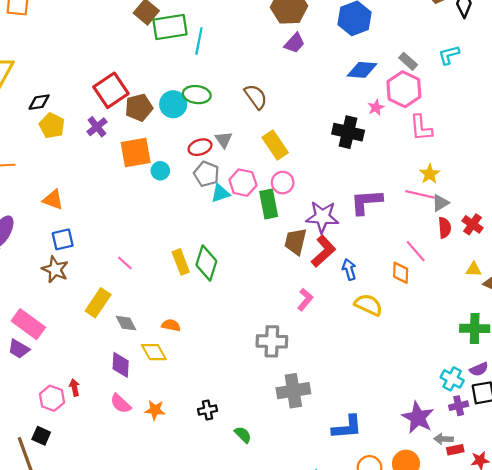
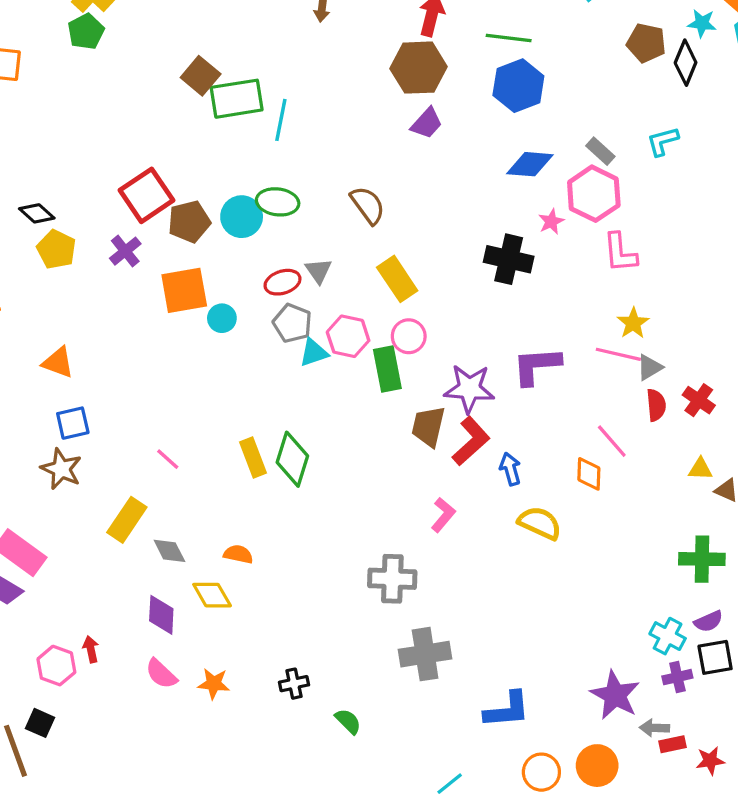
black diamond: (39, 102) -> (37, 213), turned 50

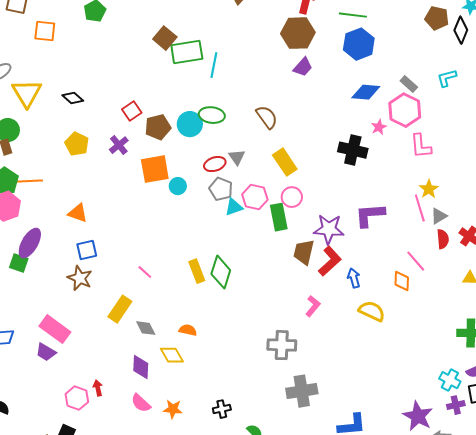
red square: (147, 195) -> (132, 111), size x0.6
black diamond: (37, 213) -> (73, 98), moved
pink line: (618, 354) -> (420, 208), turned 60

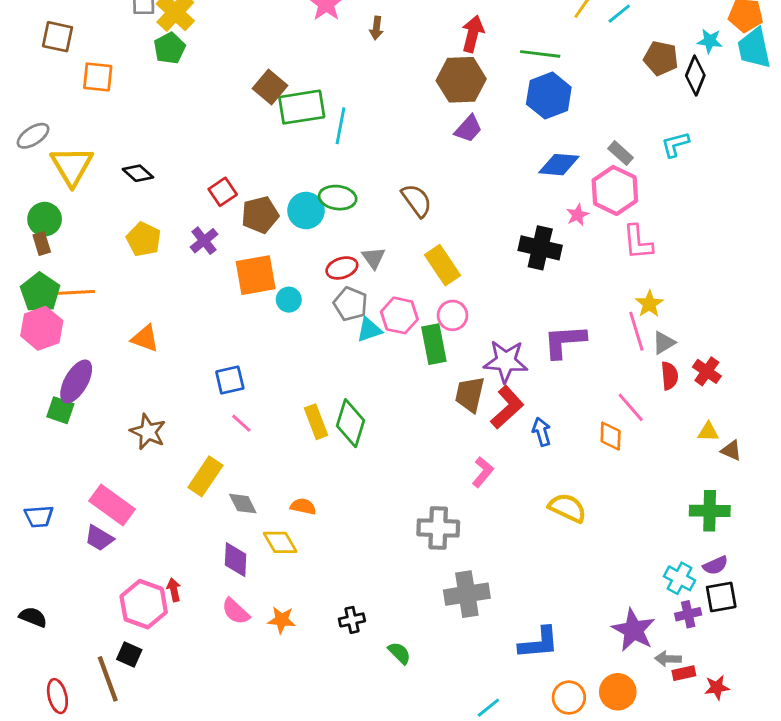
blue square: (87, 250) -> (230, 380), moved
yellow semicircle: (372, 311) -> (567, 508), moved
pink hexagon: (77, 398) -> (144, 604), size x1.4

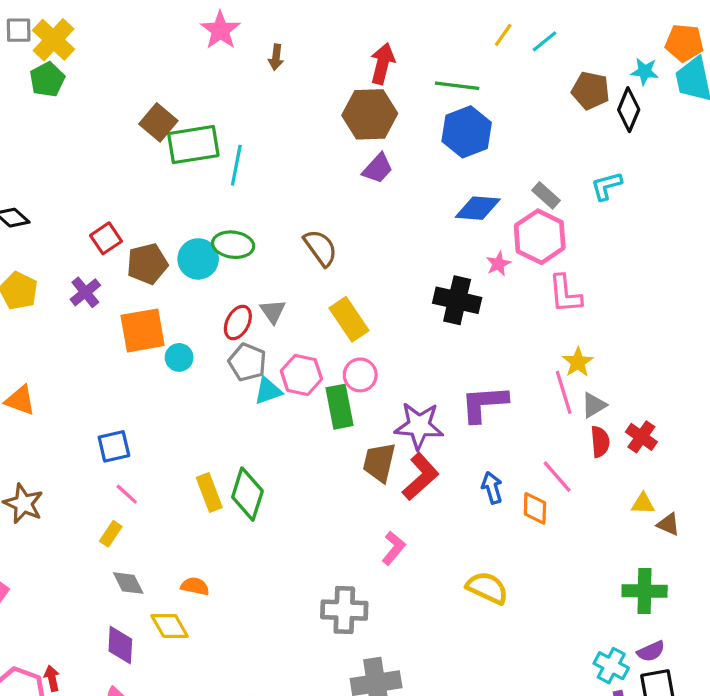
red ellipse: (342, 268) -> (238, 323), turned -44
blue arrow: (542, 432) -> (492, 488), moved
yellow rectangle: (205, 476) -> (111, 534), moved, size x0.6

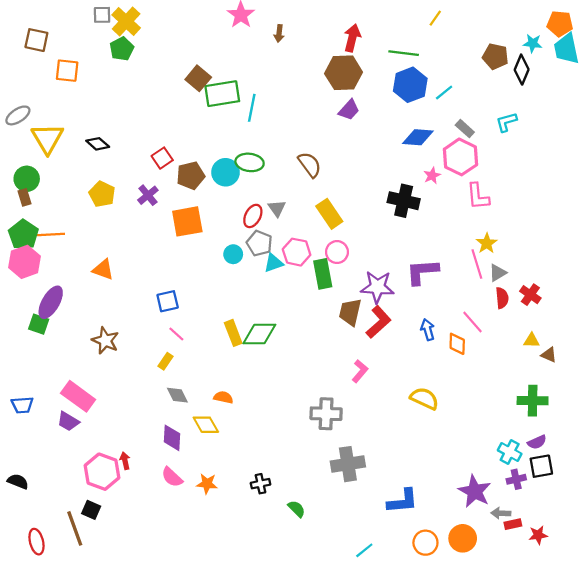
cyan line: (544, 41) -> (444, 92), moved
cyan circle: (179, 357) -> (233, 254), moved
green diamond: (247, 494) -> (259, 334), turned 72

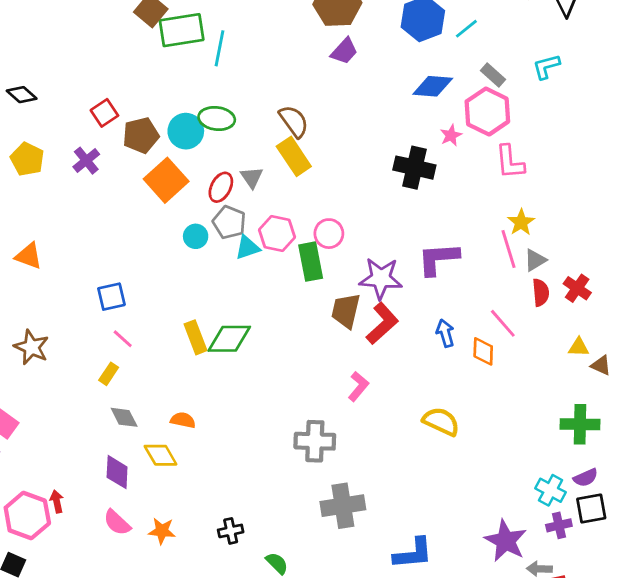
yellow rectangle: (329, 214) -> (294, 156), moved
orange square: (187, 221) -> (166, 180), moved, turned -32

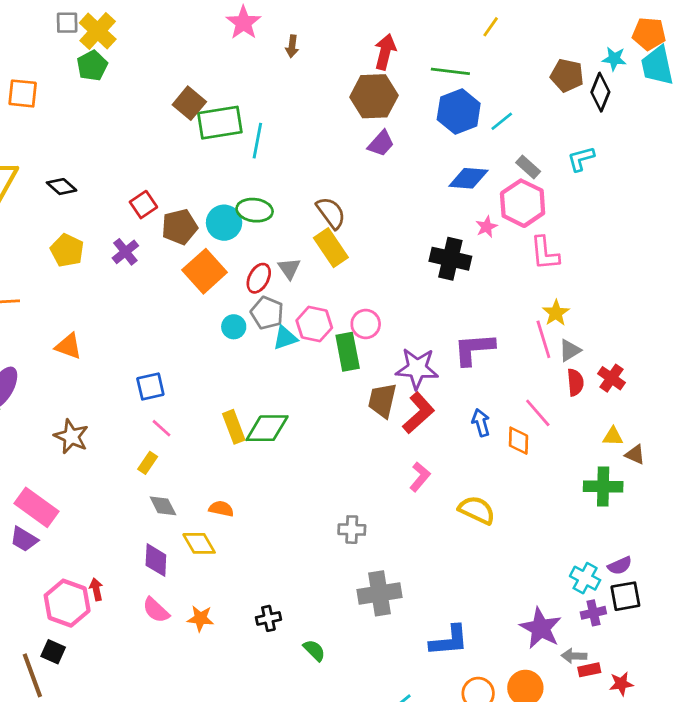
pink L-shape: (358, 386) -> (420, 477), moved
green cross: (580, 424) -> (603, 486), moved
gray cross: (315, 441) -> (352, 530), size x0.7

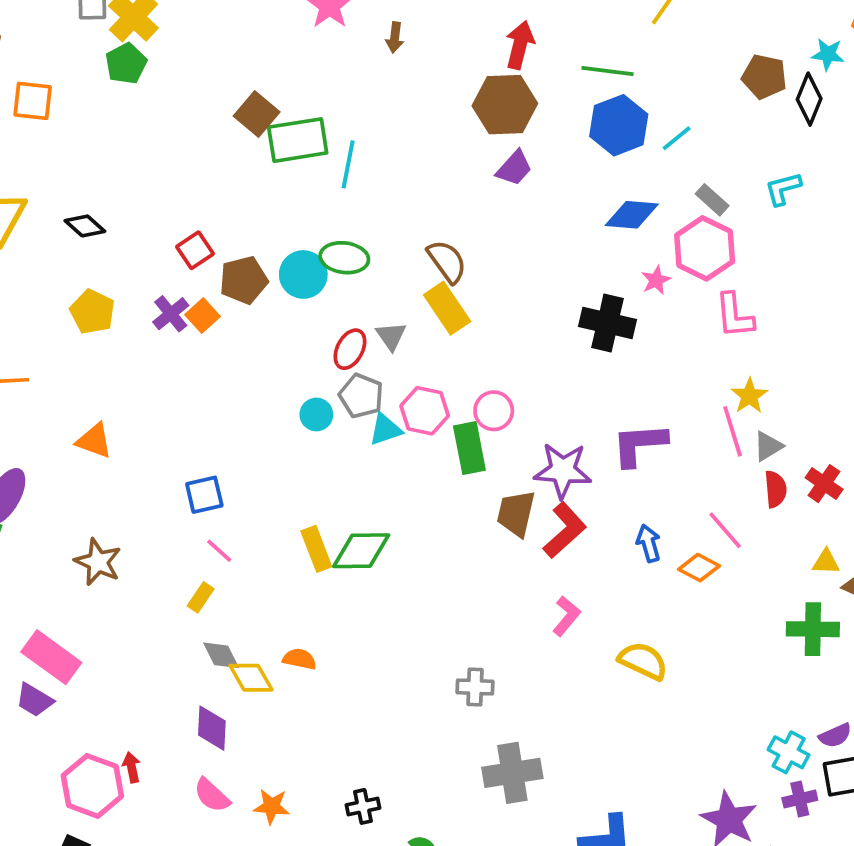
orange square: (205, 271) -> (202, 316), moved, size x0.6
orange diamond: (518, 441) -> (699, 568), turned -64
yellow diamond: (199, 543) -> (251, 678), moved

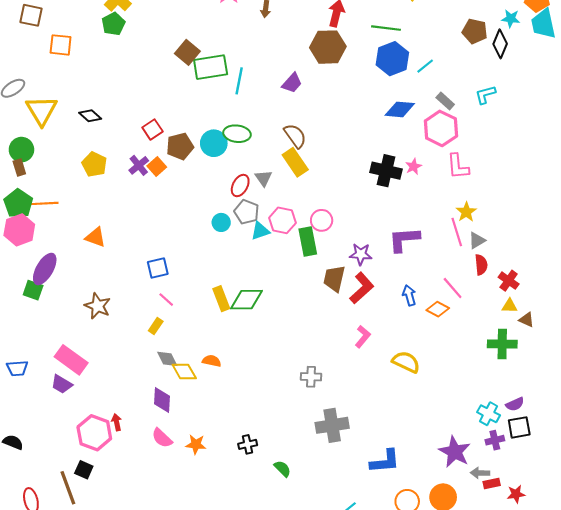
purple trapezoid: (514, 168) -> (292, 83), moved
pink star: (656, 280) -> (413, 166), moved
purple star: (563, 470) -> (361, 254), size x0.7
red cross: (824, 484) -> (509, 281), moved

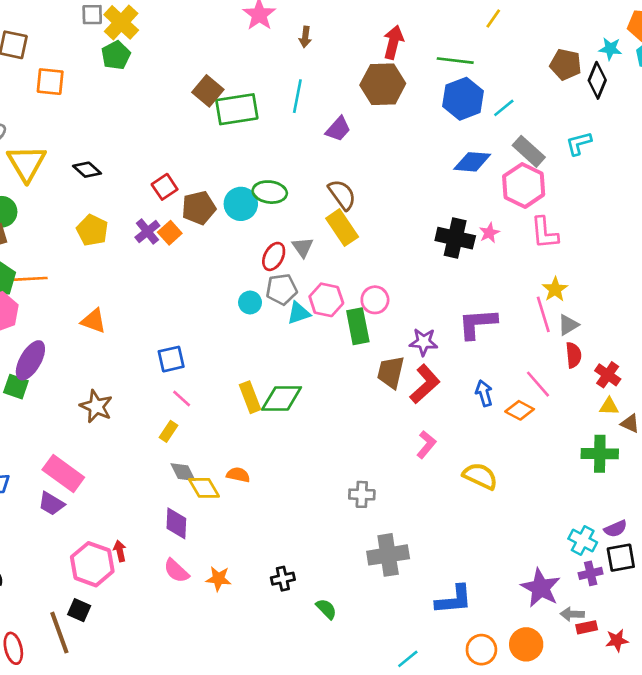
cyan line: (239, 81) -> (297, 96), moved
gray rectangle: (445, 101) -> (529, 151), size x1.4
gray pentagon: (247, 212) -> (282, 289), turned -30

